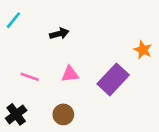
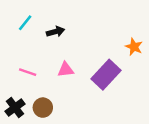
cyan line: (13, 20) -> (25, 23), moved
brown circle: (63, 114) -> (43, 108), moved

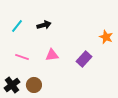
cyan line: (25, 23) -> (17, 26), moved
purple rectangle: (106, 75) -> (84, 59), size x0.7

